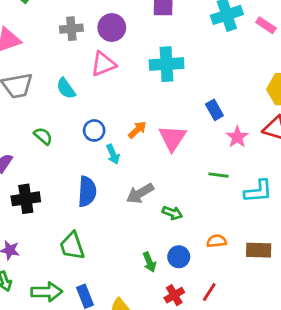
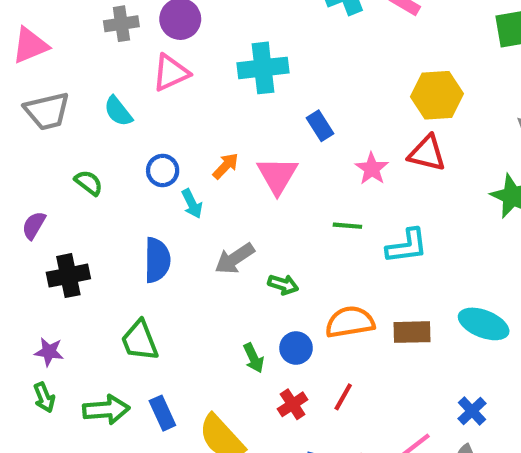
blue rectangle: (214, 110) -> (320, 126), moved
orange semicircle: (217, 241) -> (350, 322), size x1.6

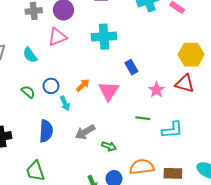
green semicircle: (89, 183) -> (28, 92), moved

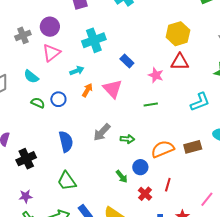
green semicircle: (28, 92) -> (38, 103), moved
cyan arrow: (65, 103) -> (77, 71), moved, turned -72
cyan L-shape: (172, 130) -> (200, 102), moved

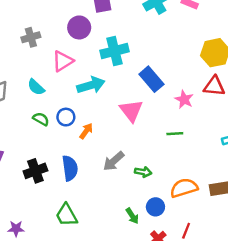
purple circle: (50, 27) -> (79, 27), moved
blue rectangle: (127, 61) -> (151, 79), size x1.5
cyan arrow: (77, 71) -> (91, 85), size x1.6
orange arrow: (87, 90) -> (86, 131), moved
black cross: (26, 159) -> (35, 171), moved

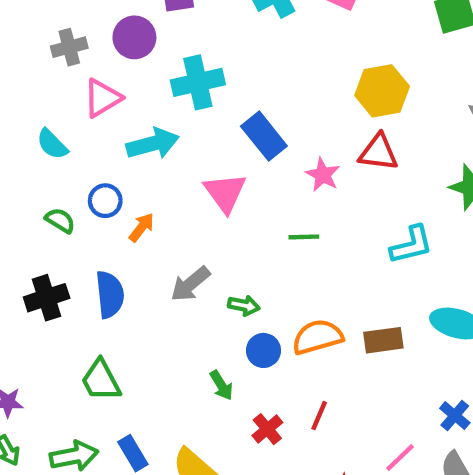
gray cross: (31, 37) -> (69, 47), moved
green semicircle: (41, 119) -> (60, 220), moved
blue circle: (155, 207) -> (263, 350), moved

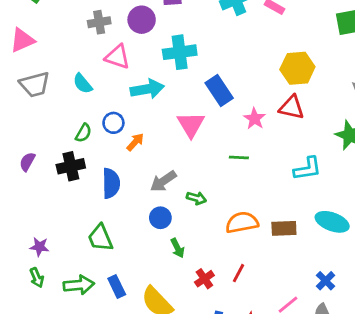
pink triangle: (102, 98) -> (118, 57), turned 44
green semicircle: (60, 220) -> (83, 133), turned 84
black cross: (47, 298) -> (71, 166), moved
blue circle: (263, 350) -> (160, 218), moved

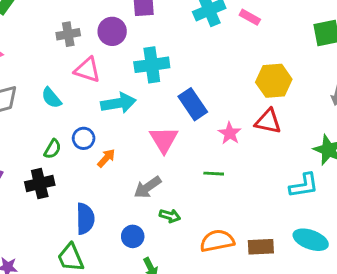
cyan L-shape: (308, 169) -> (304, 185), moved
gray arrow: (163, 181) -> (148, 187), moved
blue semicircle: (111, 183) -> (85, 219), moved

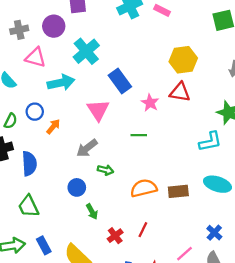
cyan cross: (152, 65) -> (86, 51), turned -30
blue semicircle: (85, 219) -> (29, 164), moved

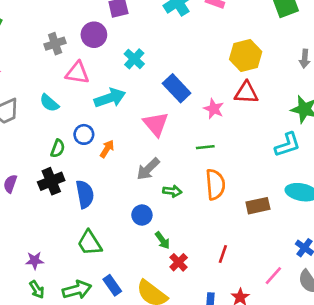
cyan cross: (86, 51) -> (134, 59), size x0.7
orange semicircle: (144, 188) -> (215, 184), moved, turned 105
red cross: (115, 236) -> (179, 262), moved

